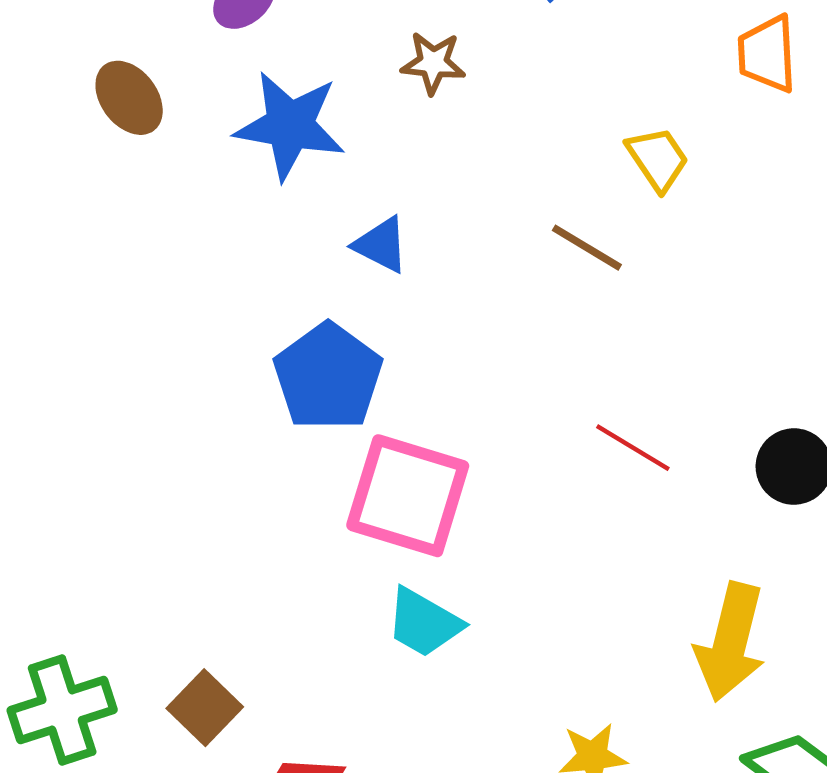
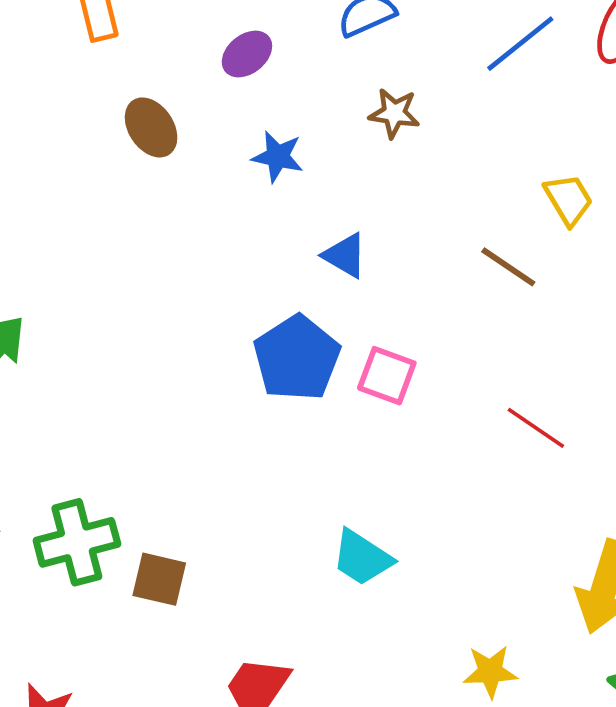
blue star: (290, 125) -> (278, 157), size x0.6
pink square: (408, 496) -> (387, 376), moved, size x0.6
brown square: (205, 708) -> (159, 579), moved, turned -34
green cross: (62, 710) -> (77, 542), moved

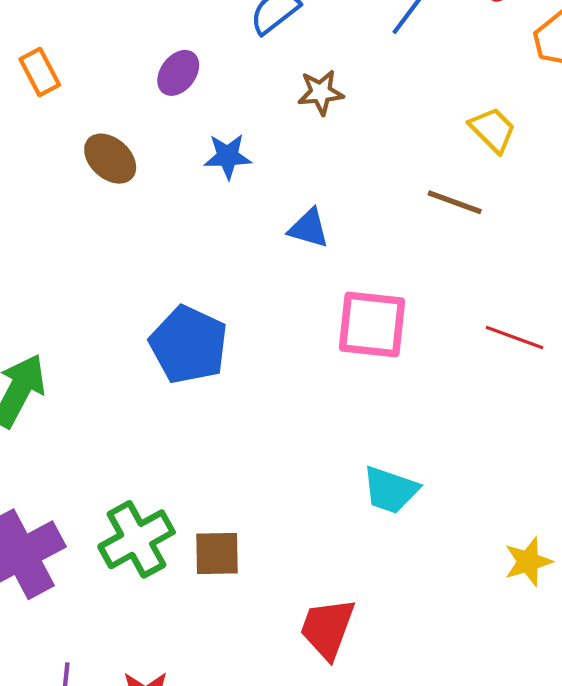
blue pentagon: (297, 358) -> (189, 345), moved
pink square: (387, 376) -> (372, 324), size x1.4

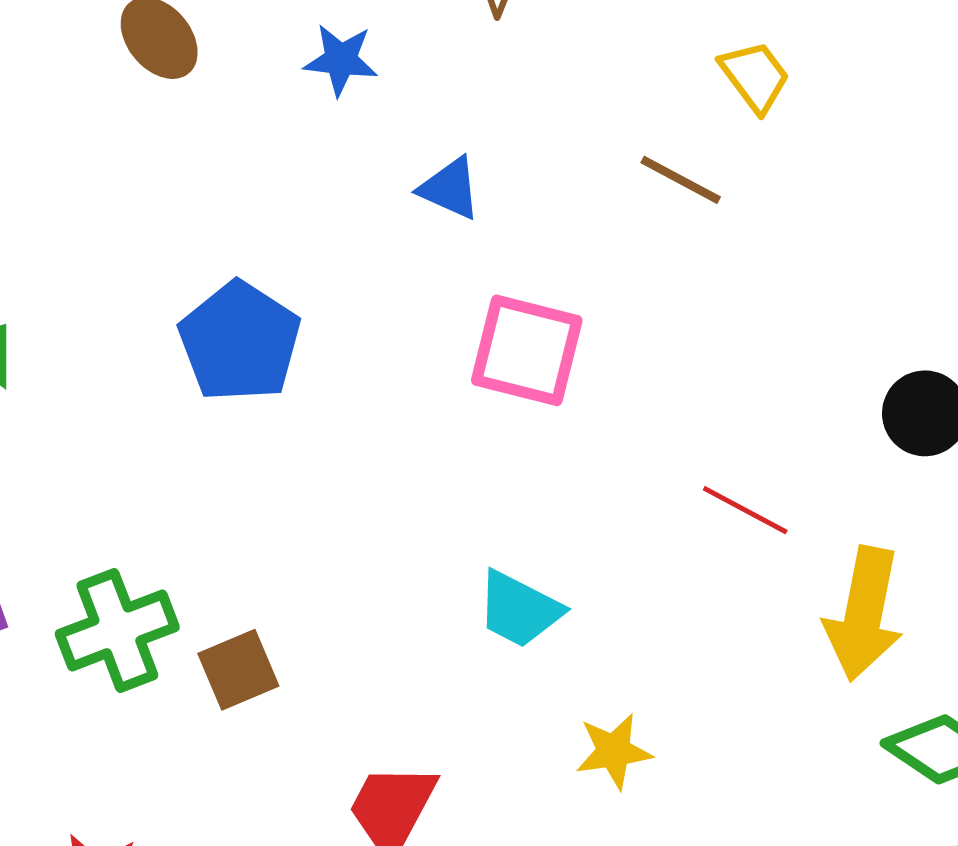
red line: (514, 338) -> (745, 510), moved
brown square: (217, 554) -> (238, 670), turned -30
yellow star: (528, 562) -> (614, 751), moved

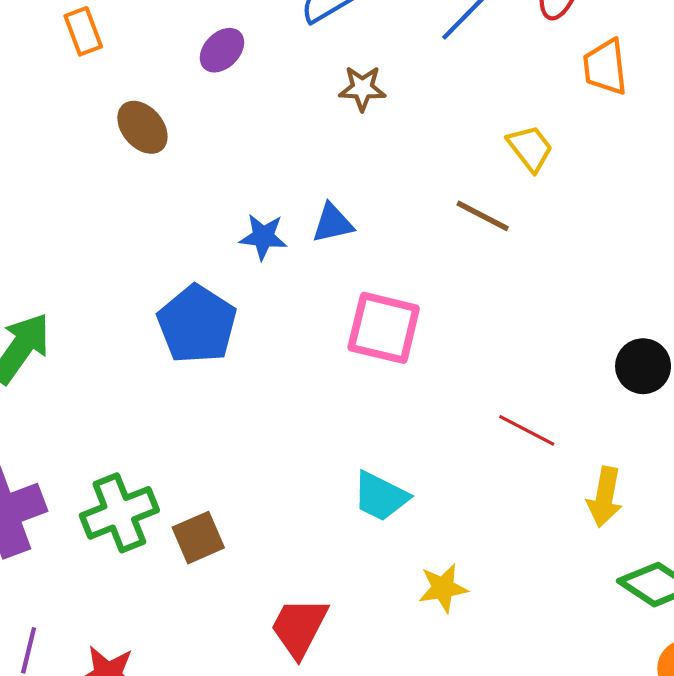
blue star: (341, 60) -> (263, 237), moved
blue triangle: (450, 188) -> (333, 223), turned -36
yellow arrow: (864, 614) -> (605, 497), size x0.7

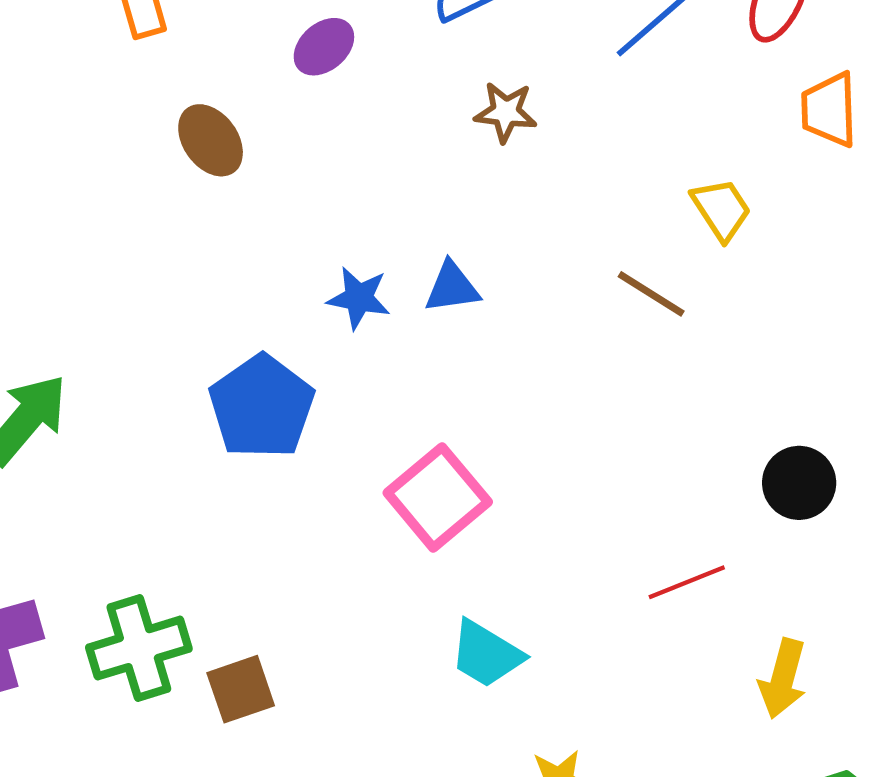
pink square: (384, 328) -> (438, 497), moved, turned 32
black circle: (643, 366) -> (799, 483), moved
red line: (527, 430) -> (687, 582), turned -54

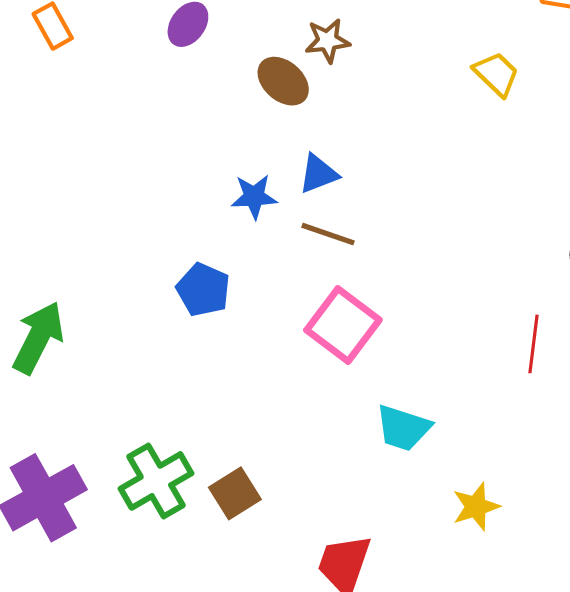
brown ellipse: (211, 140) -> (283, 81), moved
brown line: (651, 294) -> (328, 234), moved
blue pentagon: (262, 407) -> (203, 290), size x0.7
red line: (687, 582) -> (533, 344), turned -48

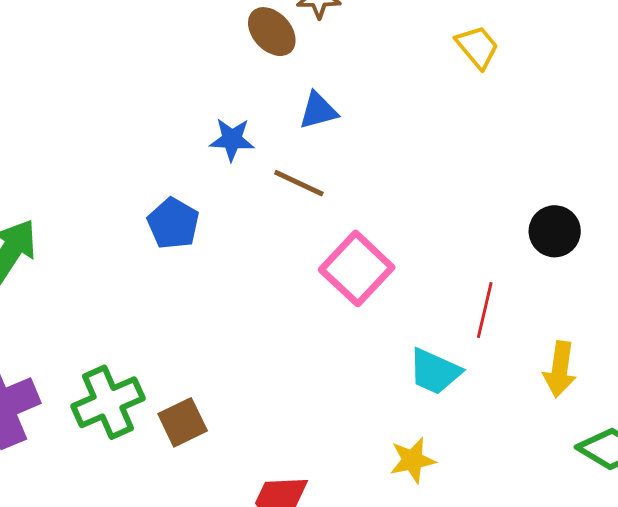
blue triangle: (318, 174) -> (318, 111), moved
pink square: (343, 325) -> (357, 268), moved
cyan trapezoid: (403, 428) -> (435, 372), moved

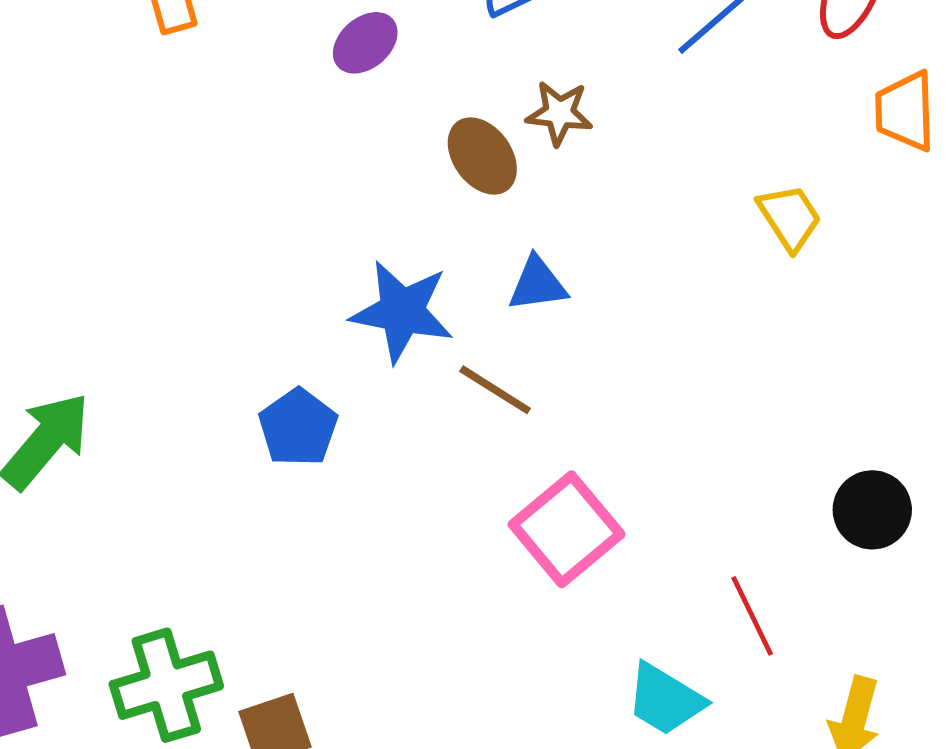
blue star: (232, 139) -> (402, 311), size x1.5
red line: (485, 310) -> (752, 616), turned -46

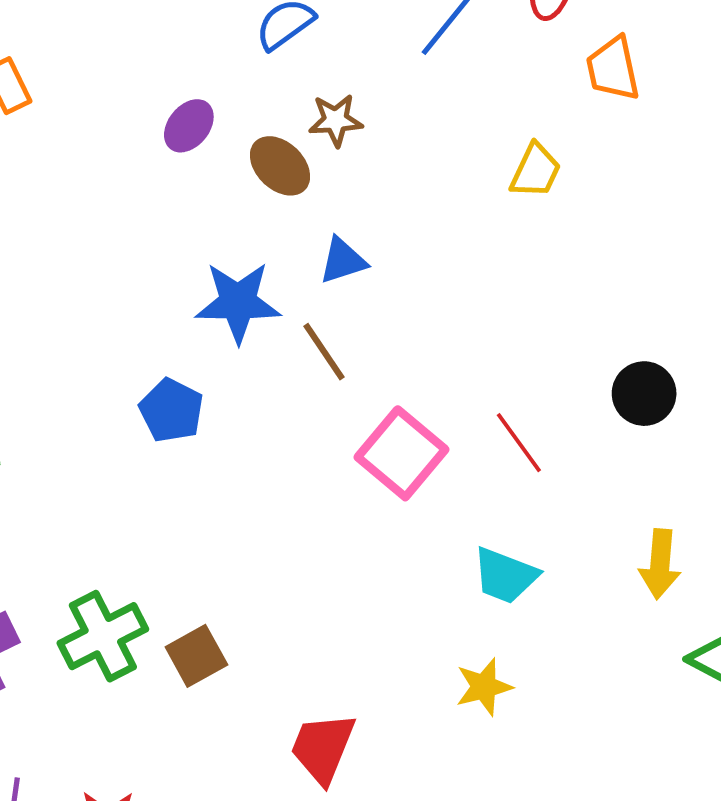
purple ellipse: (365, 43) -> (189, 126), moved
yellow trapezoid: (790, 217) -> (535, 171), turned 68
brown line: (495, 390) -> (324, 352), turned 34
red line: (752, 616) -> (519, 443), moved

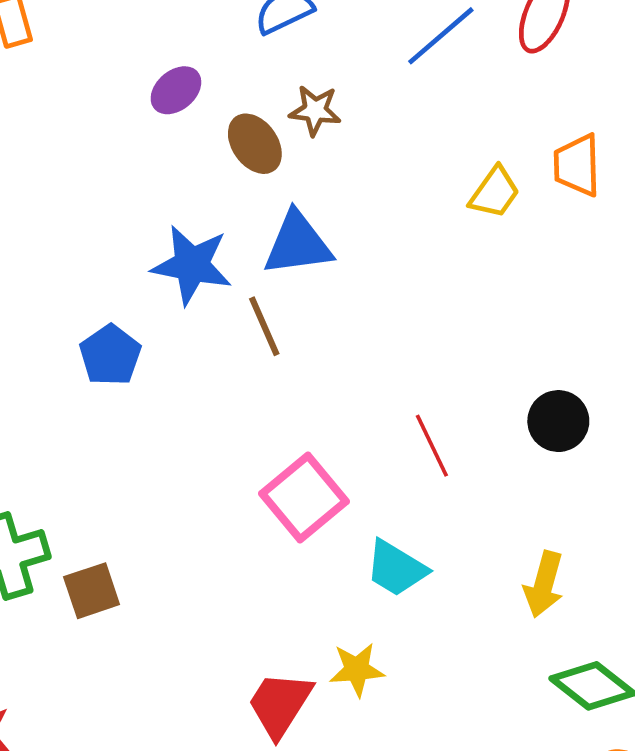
orange trapezoid: (613, 69) -> (577, 165), moved
blue triangle: (343, 261) -> (298, 244), size x1.5
pink square: (401, 453) -> (304, 498), moved
red trapezoid: (323, 748) -> (280, 704), moved

